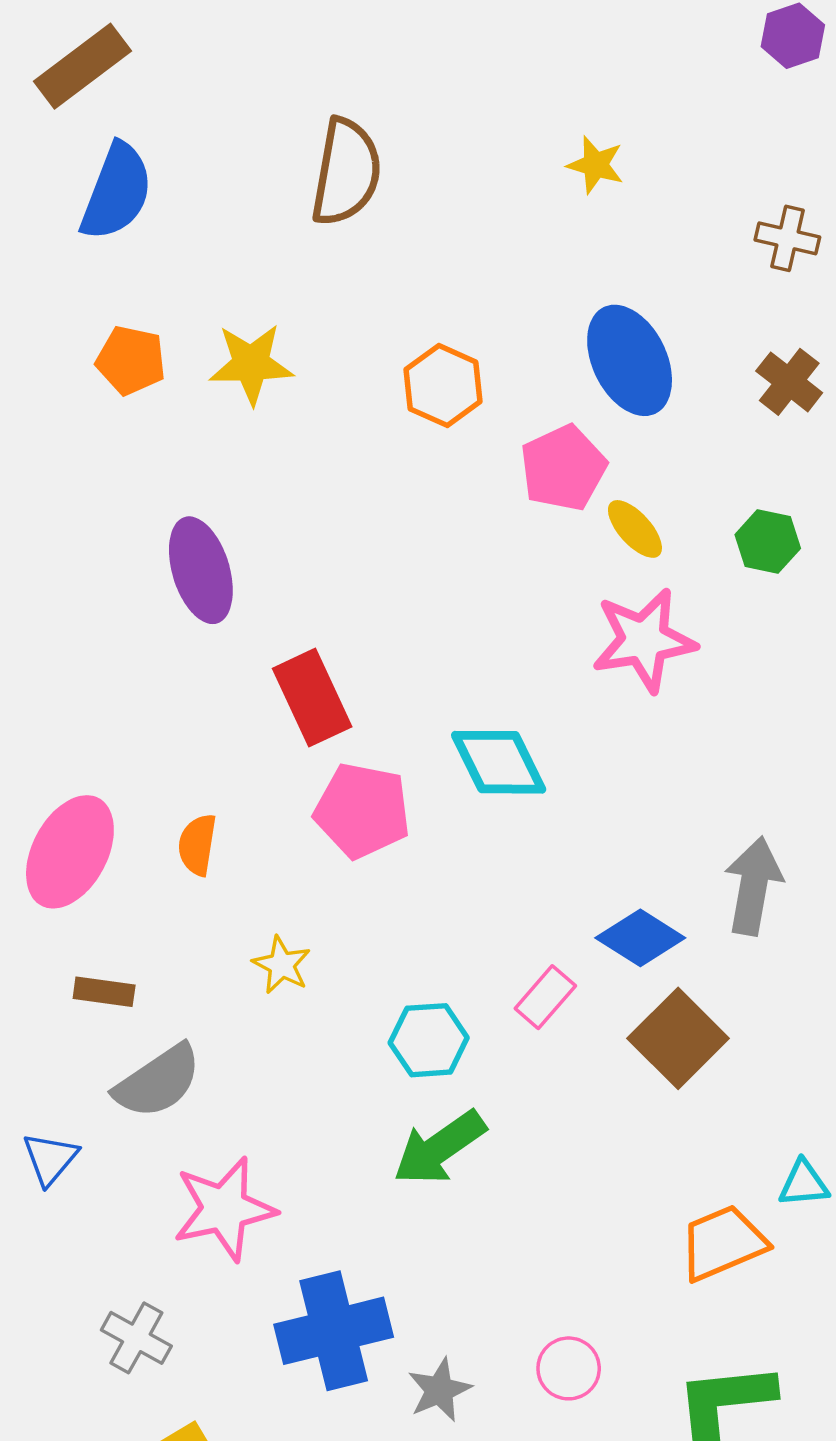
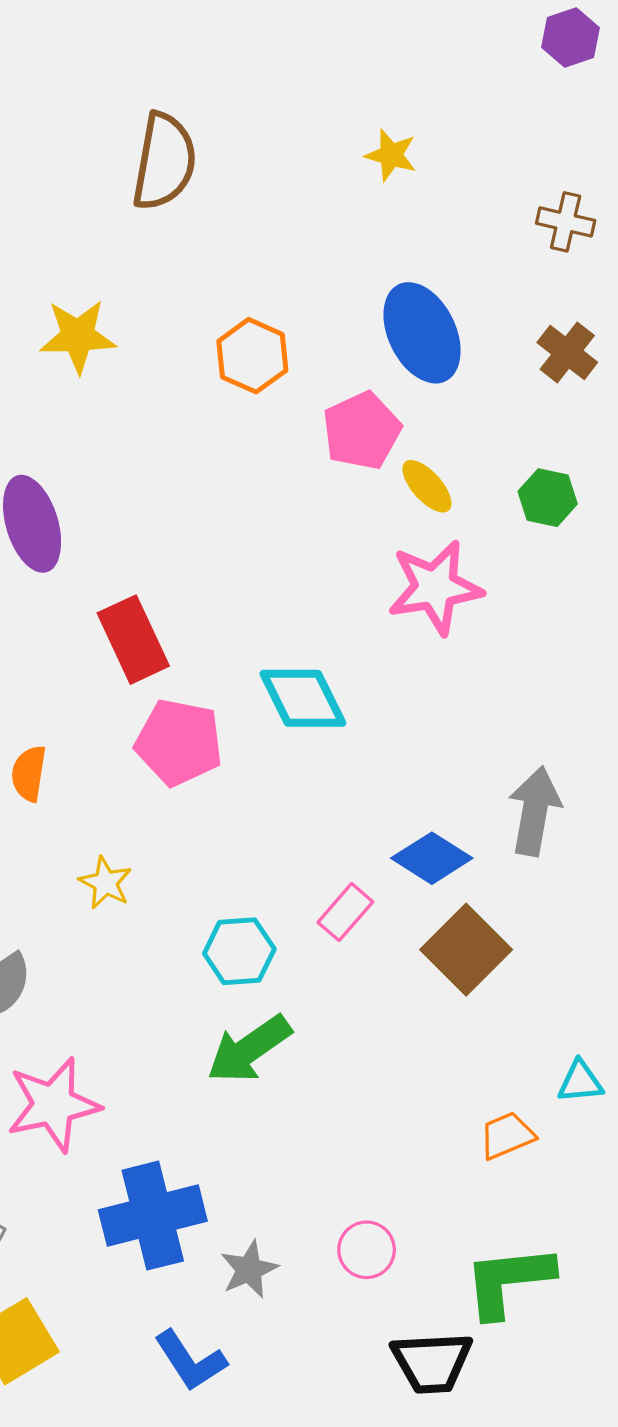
orange trapezoid: (723, 1243) -> (507, 1136), size x0.7

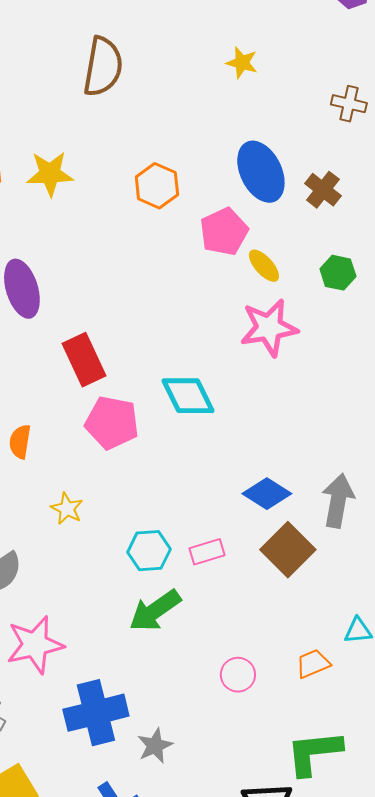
brown cross: (567, 352) -> (323, 190), moved
gray arrow: (535, 811) -> (338, 501), moved
pink rectangle: (345, 912) -> (207, 552), moved, turned 32
pink circle: (367, 1250) -> (238, 675), moved

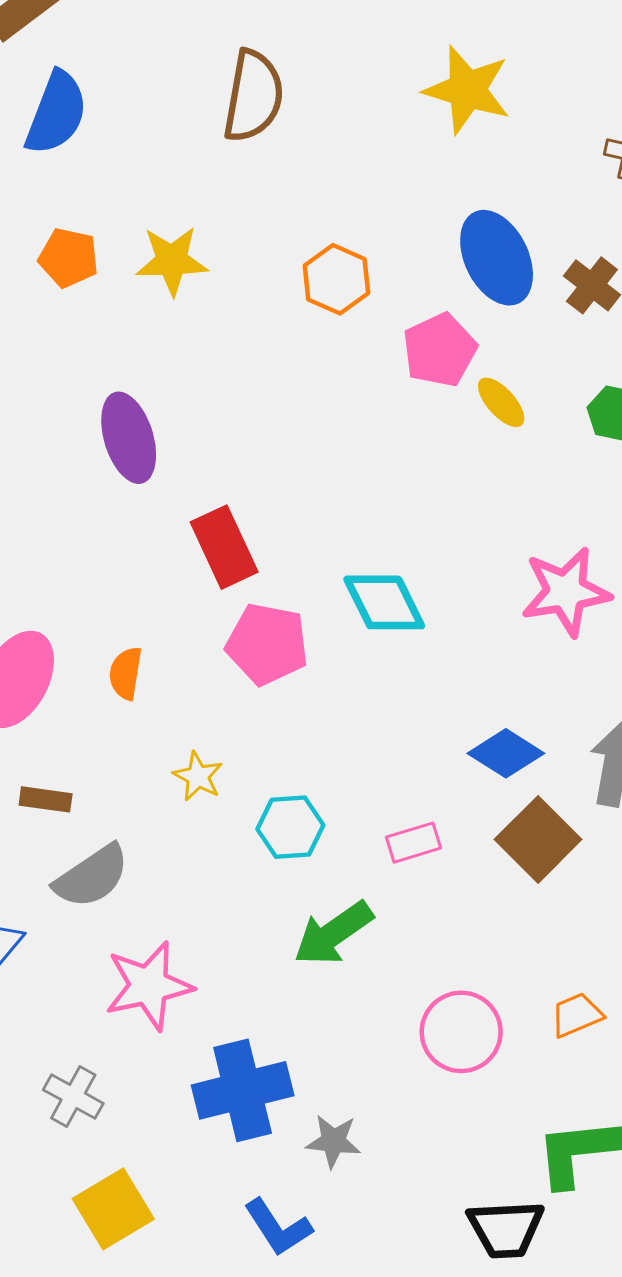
yellow star: (242, 63) -> (467, 90), size x1.8
pink star: (269, 328) -> (566, 592), moved
cyan hexagon: (149, 551) -> (290, 827), moved
pink circle: (238, 675) -> (461, 1032), size x1.5
gray star: (155, 746) -> (333, 1141), turned 30

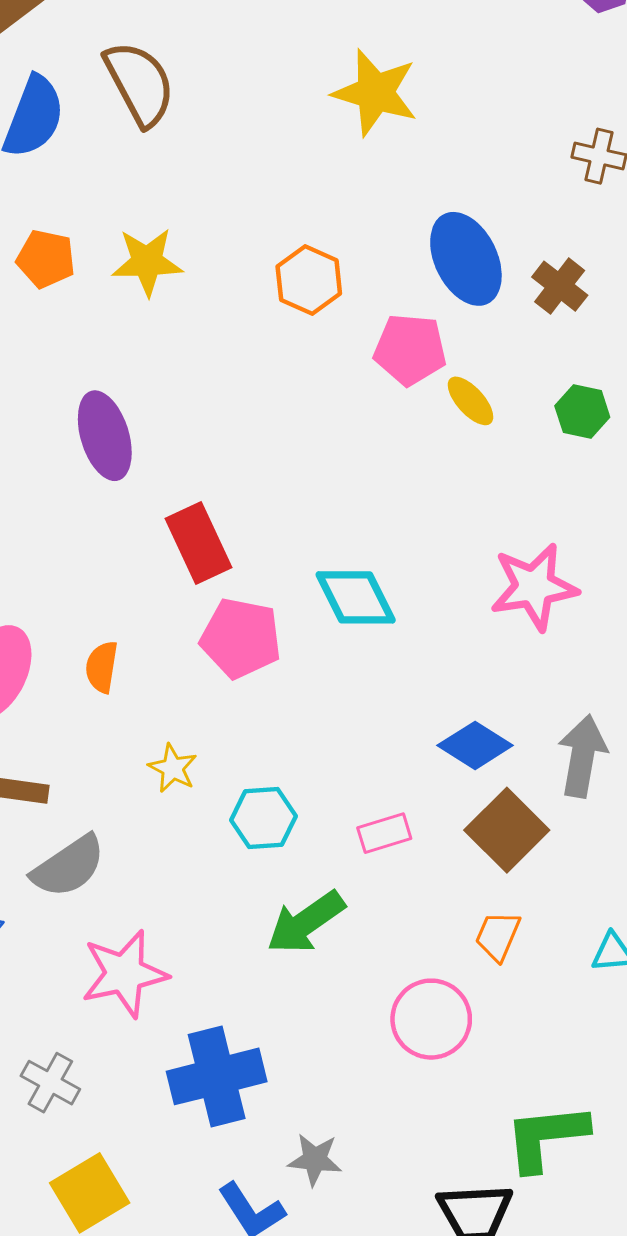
yellow star: (467, 90) -> (375, 93), moved
brown semicircle: (253, 96) -> (140, 84), moved, turned -38
pink pentagon: (440, 350) -> (410, 350), turned 30
orange trapezoid: (577, 1015) -> (498, 936), moved, turned -44
gray star: (333, 1141) -> (315, 1160), moved

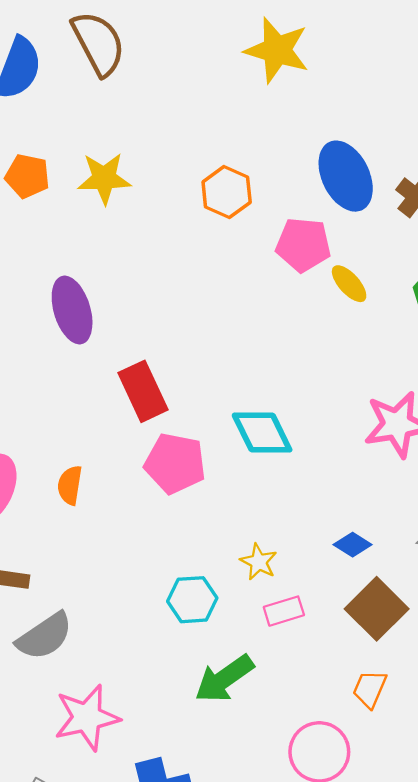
blue diamond: (475, 745) -> (353, 545), size x0.7
yellow star: (173, 768) -> (259, 562), moved

